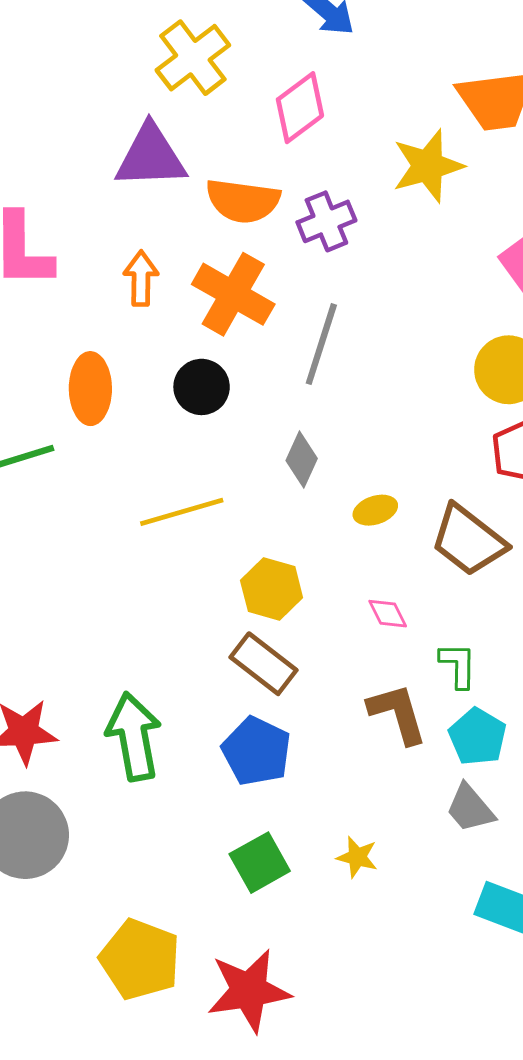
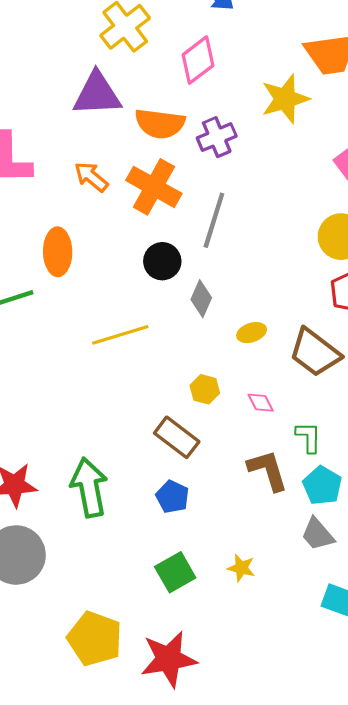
orange arrow: (141, 278) -> (91, 177), turned -51
black circle: (202, 387) -> (162, 261), moved
yellow hexagon: (272, 589) -> (205, 389), moved, size x0.7
blue pentagon: (256, 751) -> (172, 497), size x0.7

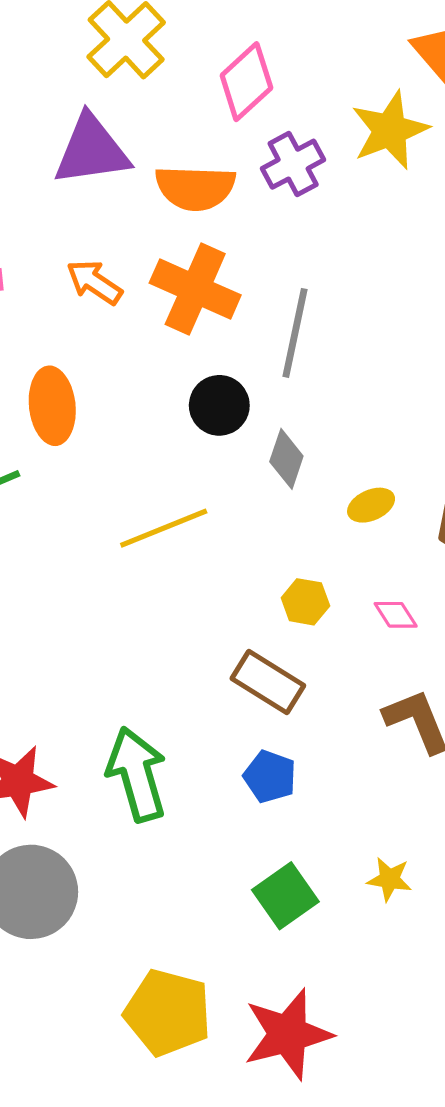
purple cross: (217, 137) -> (293, 164), moved

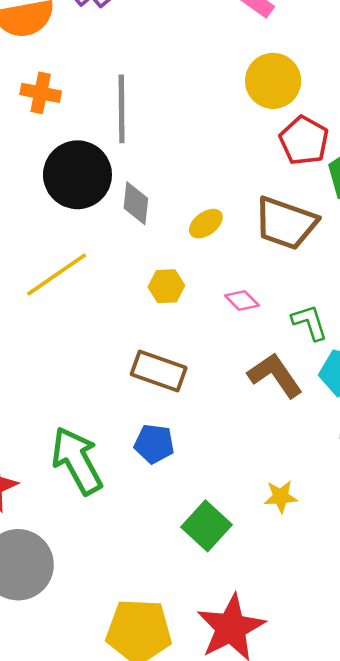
orange cross: (195, 289) -> (41, 93), size x0.6
black circle: (219, 405) -> (77, 175), size x1.5
yellow hexagon: (305, 602) -> (166, 286), moved
blue pentagon: (270, 777) -> (154, 444), moved

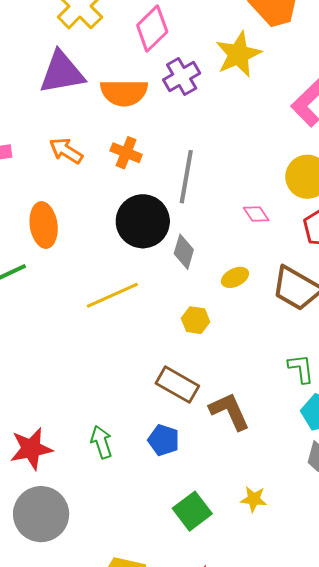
pink diamond: (242, 300) -> (256, 214), moved
brown L-shape: (275, 375) -> (230, 411), moved
green arrow: (77, 461) -> (101, 442), size x0.6

